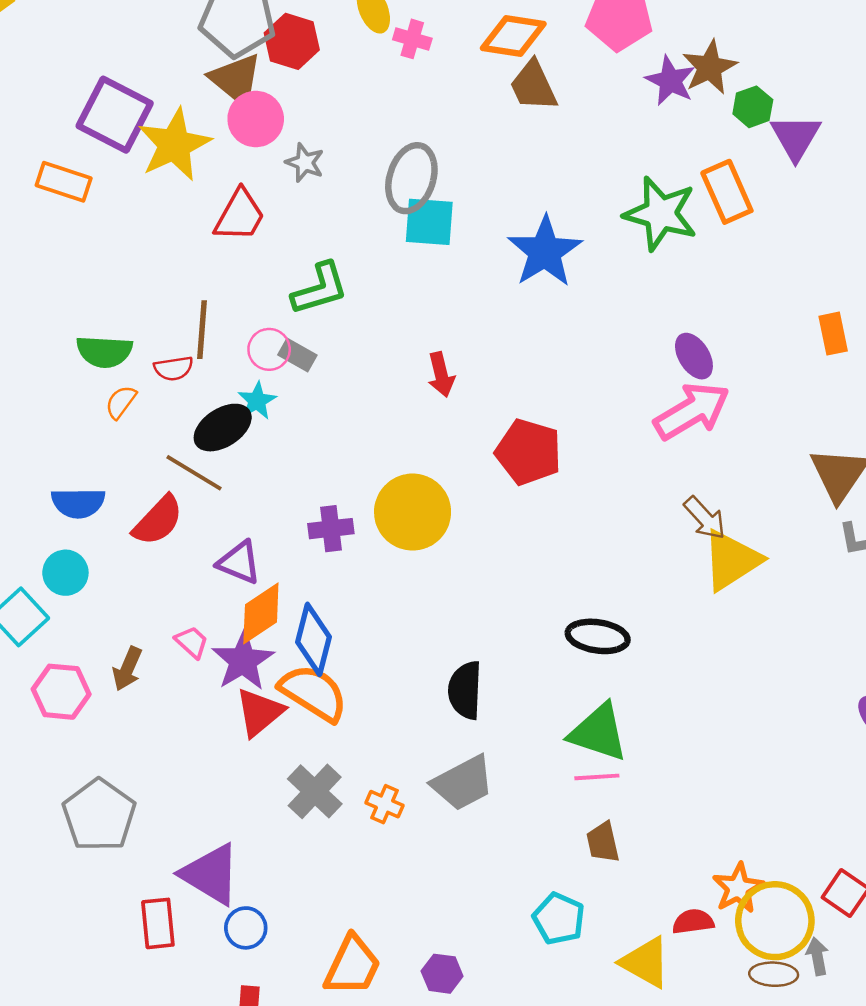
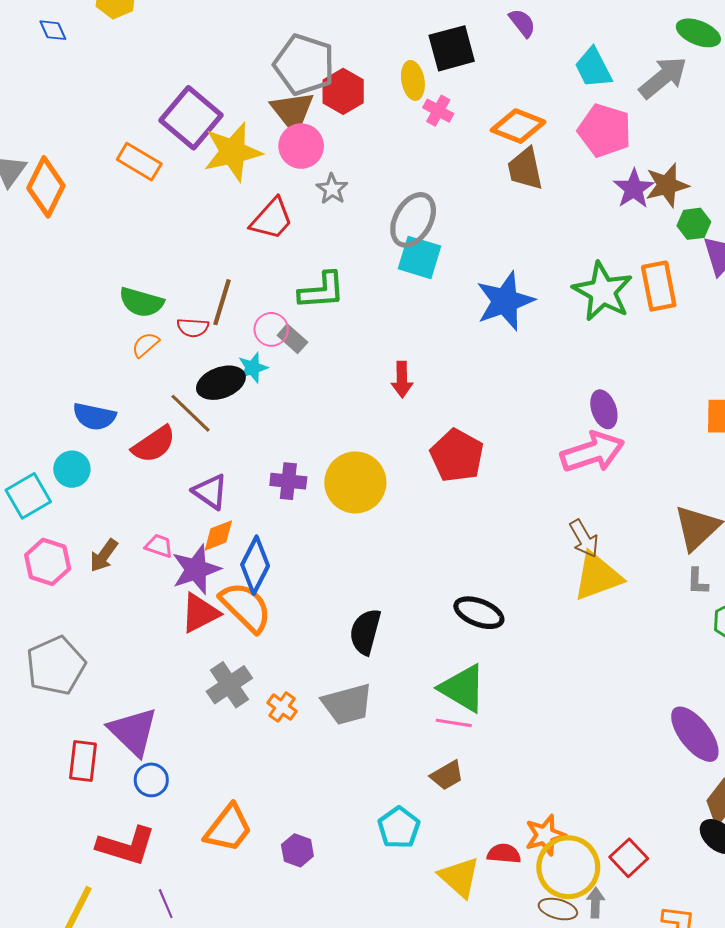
orange diamond: (261, 613) -> (218, 535), size x0.7
pink trapezoid: (192, 642) -> (159, 546), turned -36
brown trapezoid: (603, 842) -> (447, 775), turned -120

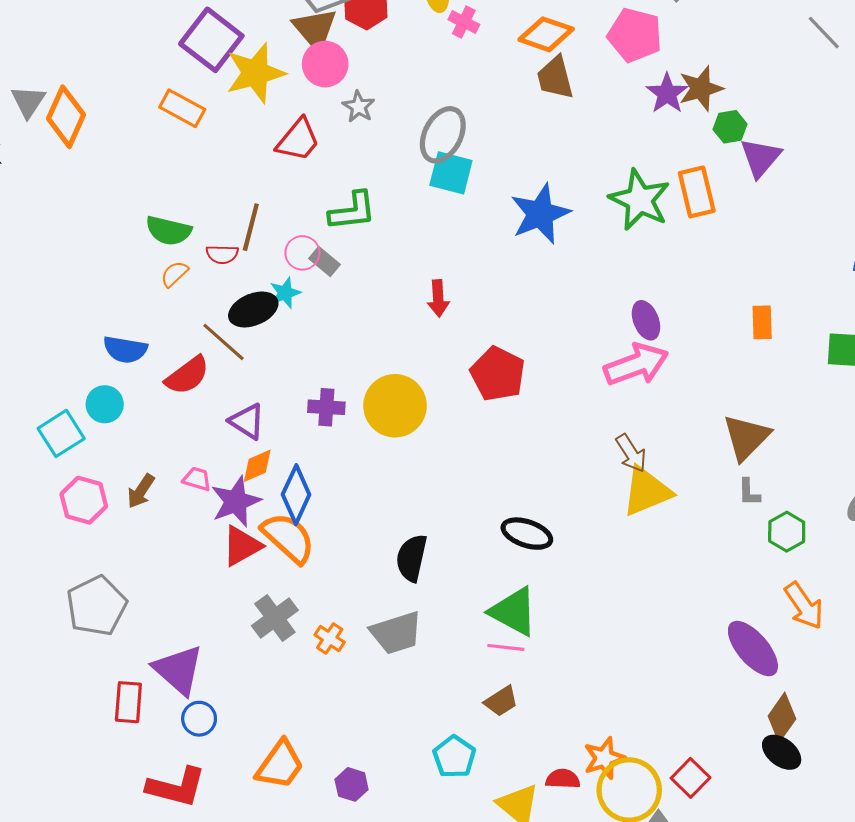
orange rectangle: (139, 162) -> (182, 108), moved

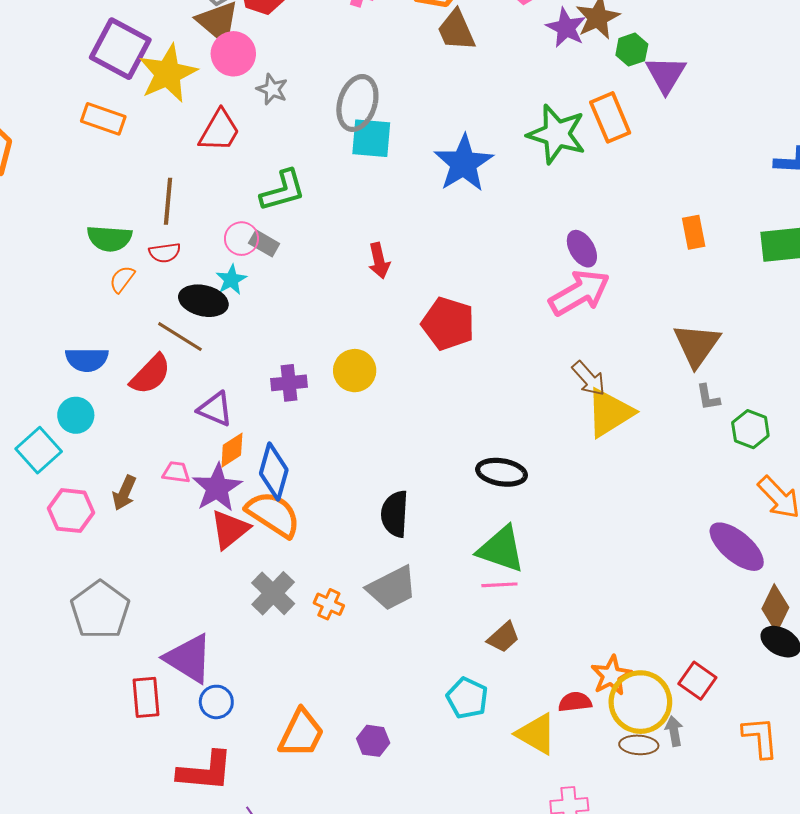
brown line: (251, 227) -> (168, 201), moved
black ellipse: (253, 309) -> (203, 301), turned 45
yellow circle: (395, 406) -> (355, 371), size x0.7

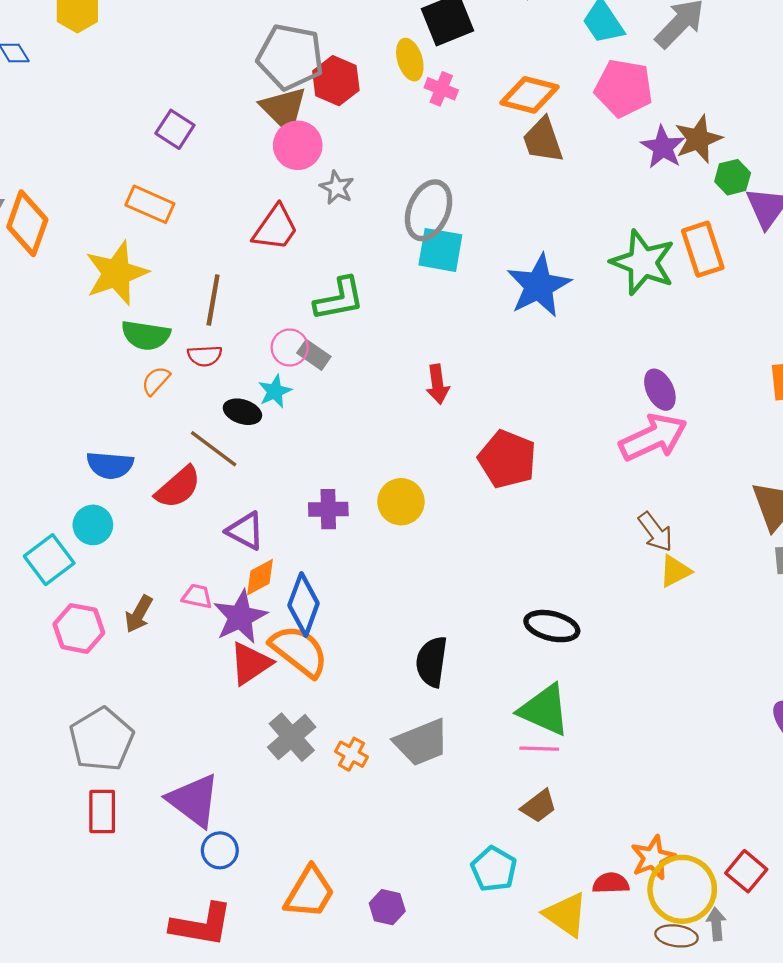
purple square: (120, 49) -> (175, 129), size x0.6
yellow star: (168, 73) -> (117, 273), moved
black ellipse: (203, 301) -> (242, 412), size x0.7
yellow triangle: (610, 413) -> (675, 571), size x0.6
red rectangle: (146, 697) -> (102, 811), moved

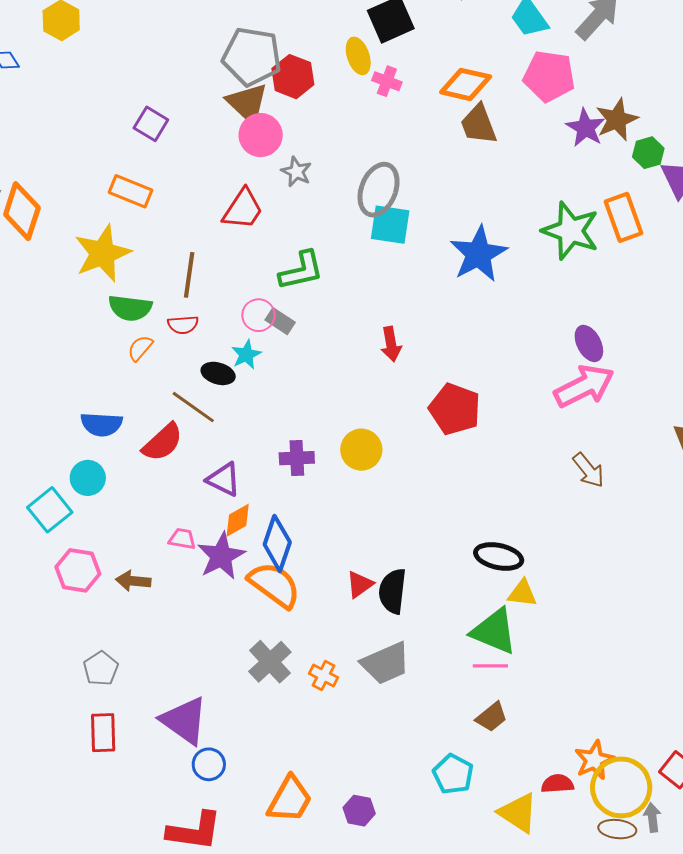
yellow triangle: (675, 571) -> (522, 593), moved, turned 36
brown arrow: (139, 614) -> (133, 581), moved, turned 68
red triangle: (250, 663) -> (360, 584), moved, size x0.7
gray pentagon: (102, 739) -> (101, 669), size x0.6

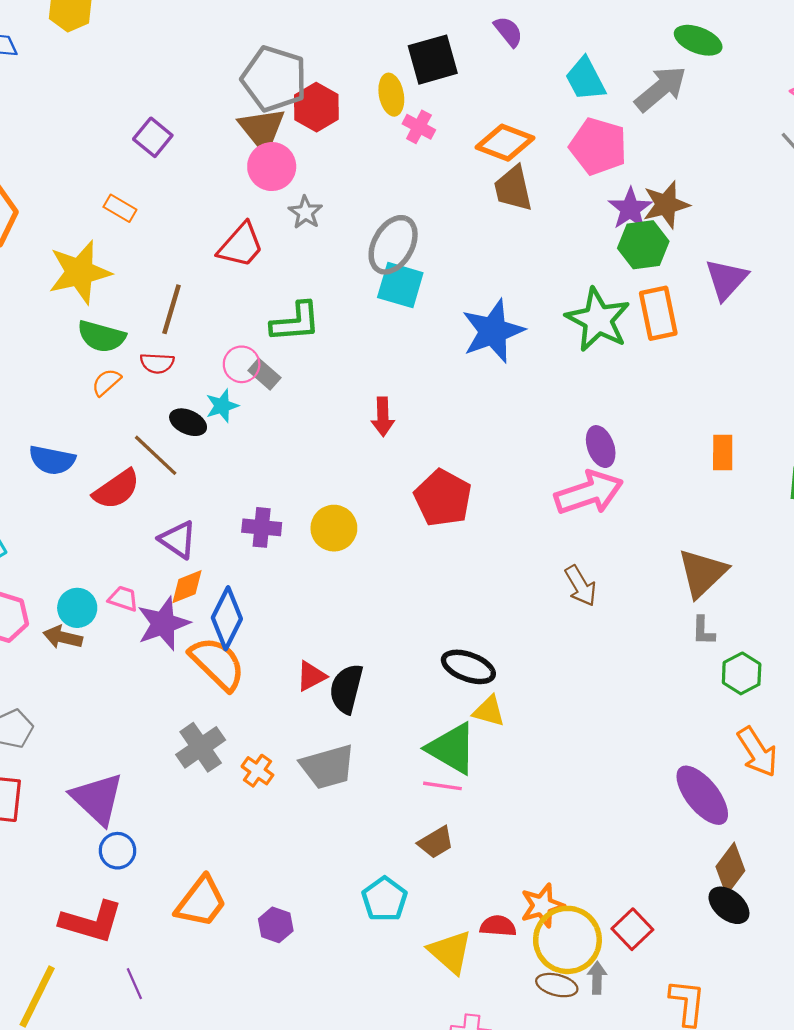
green hexagon: (648, 153) -> (643, 245), moved, size x1.4
orange rectangle: (131, 191) -> (120, 208), size x0.7
cyan circle: (88, 478) -> (77, 608), moved

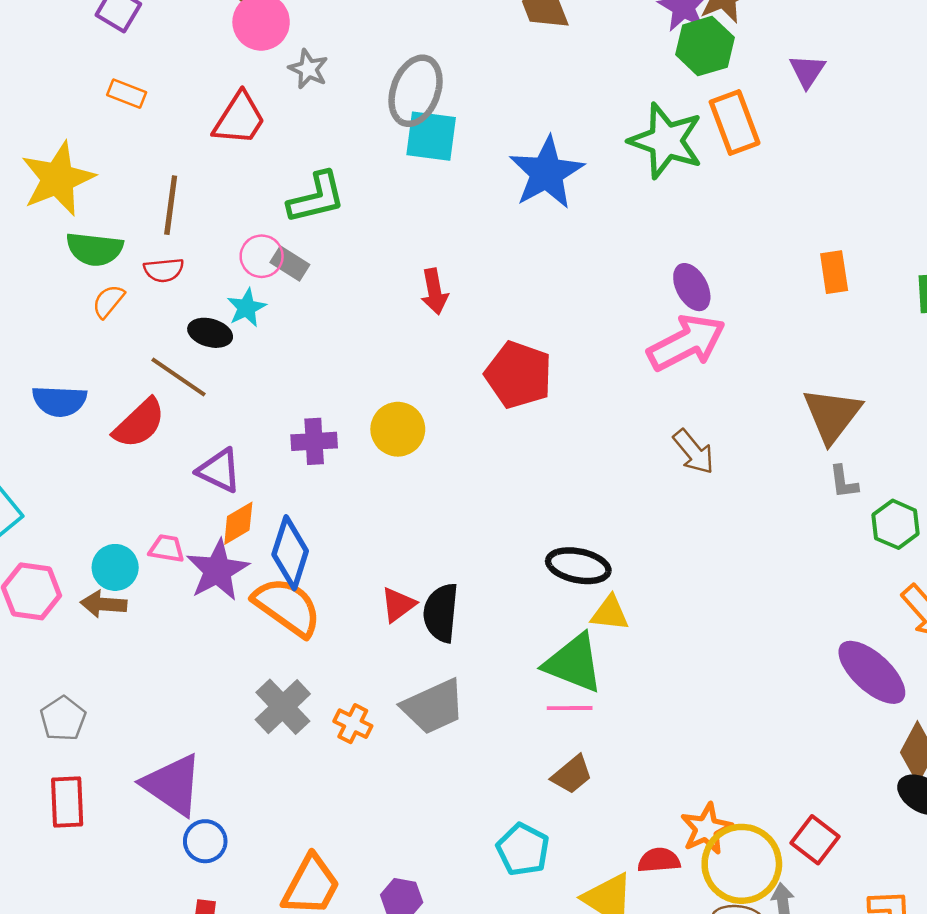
orange rectangle: (120, 208) -> (127, 94), moved
purple triangle: (726, 279) -> (807, 71), size x0.7

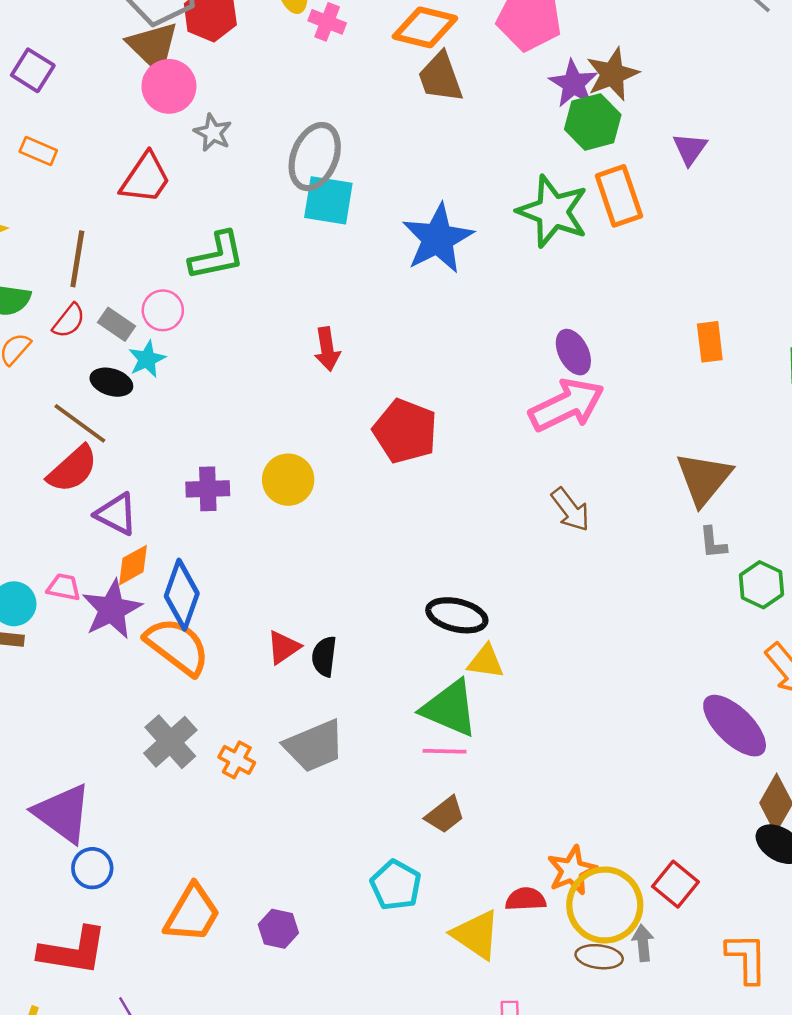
gray rectangle: (290, 263) -> (117, 324), moved
red semicircle: (164, 270) -> (69, 321), turned -48
red semicircle: (139, 423) -> (72, 469), moved
black semicircle: (441, 613) -> (324, 656), size x0.7

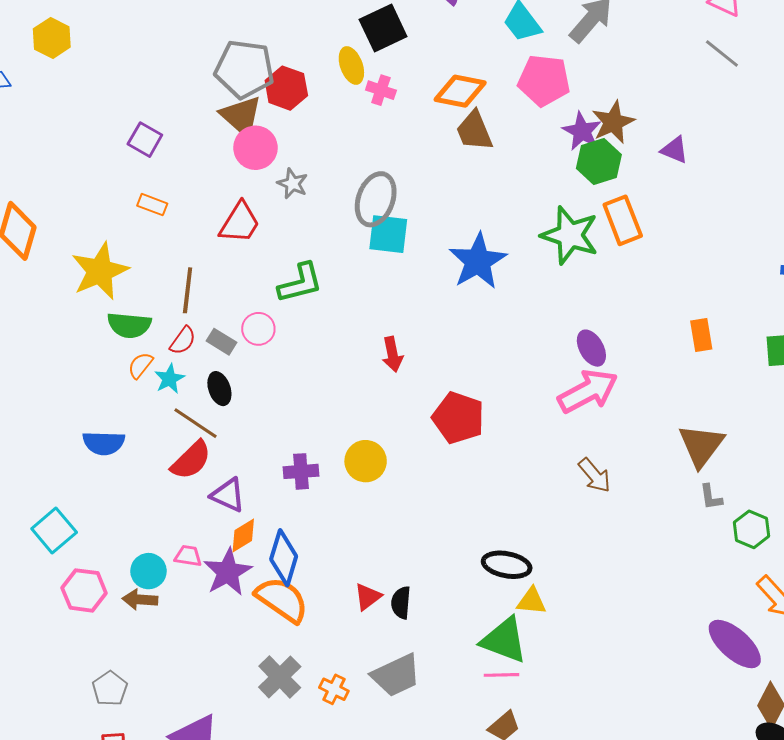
purple triangle: (690, 149) -> (674, 150), moved, turned -40
cyan star: (147, 359) -> (169, 379), moved
black ellipse: (111, 382) -> (219, 389), turned 56

